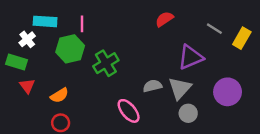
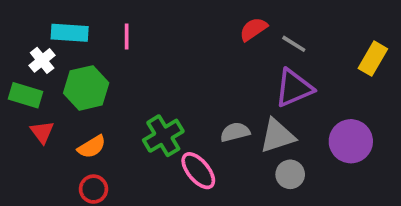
gray line: (214, 29) -> (294, 44), moved
green hexagon: (70, 49) -> (86, 88), moved
green cross: (106, 63) -> (163, 136), moved
gray triangle: (180, 88) -> (277, 136), turned 30

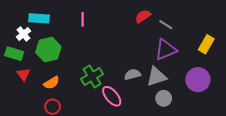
pink line: (127, 36) -> (83, 19), moved
yellow rectangle: (373, 59) -> (206, 44), moved

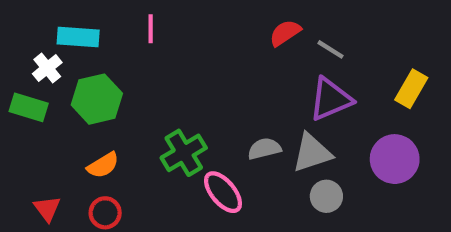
pink line: (83, 19) -> (151, 29), moved
red triangle: (23, 74) -> (47, 209), moved

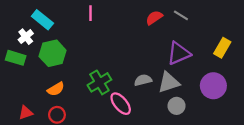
pink line: (151, 29) -> (90, 13), moved
cyan rectangle: (78, 37) -> (42, 20), turned 35
gray line: (331, 49) -> (181, 15), moved
red triangle: (47, 209) -> (26, 113), turned 48

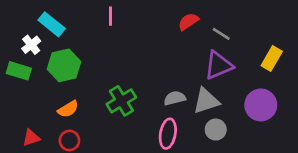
gray line: (181, 15) -> (221, 34), moved
pink ellipse: (121, 104) -> (168, 134), moved, turned 50

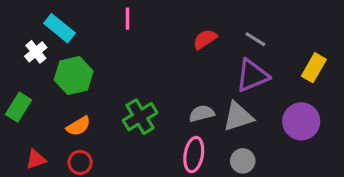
red semicircle: (188, 22) -> (205, 39), moved
green rectangle: (19, 71) -> (18, 107), moved, turned -75
gray circle: (216, 130) -> (243, 161), moved

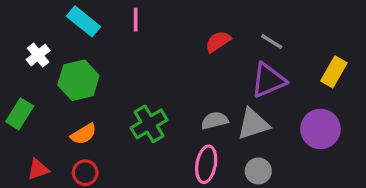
cyan rectangle: (59, 28) -> (83, 21), moved

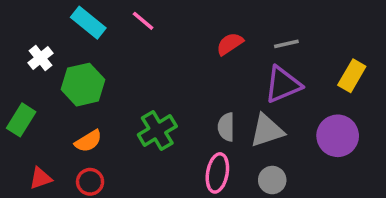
pink line: (136, 20) -> (143, 21), turned -50
gray line: (272, 42) -> (286, 44), turned -45
gray semicircle: (215, 121) -> (226, 127), turned -76

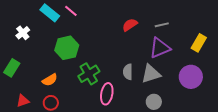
pink line: (143, 21) -> (71, 11), moved
green hexagon: (83, 85) -> (67, 48), moved
pink ellipse: (217, 173) -> (107, 94), moved

